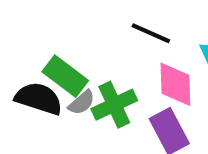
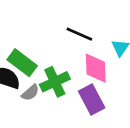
gray semicircle: (82, 103) -> (30, 93), moved

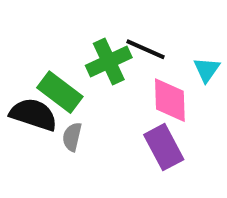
green cross: (55, 82) -> (109, 61), moved
gray semicircle: (30, 93) -> (72, 137), turned 144

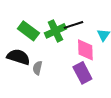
black line: (145, 49) -> (73, 25), turned -42
green rectangle: (60, 92) -> (28, 31), moved

